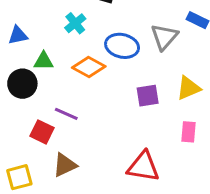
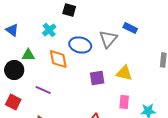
blue triangle: (18, 35) -> (12, 30), moved, turned 48
orange diamond: (89, 67) -> (58, 59), turned 50
yellow triangle: (188, 88) -> (124, 73), turned 36
red square: (42, 132) -> (13, 102), moved

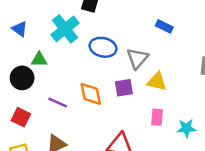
cyan cross: (49, 30) -> (65, 29), size x1.6
gray triangle: (108, 39) -> (137, 58), moved
orange diamond: (58, 59) -> (91, 94), moved

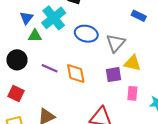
blue triangle: (20, 29) -> (26, 18), moved, turned 32
green triangle: (39, 60) -> (35, 36), moved
purple square: (124, 88) -> (114, 75), moved
purple line: (58, 102) -> (50, 68), moved

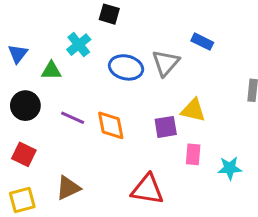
blue triangle: (26, 18) -> (18, 54), moved
cyan cross: (54, 18) -> (79, 45), size x0.7
gray triangle: (116, 43) -> (166, 63), moved

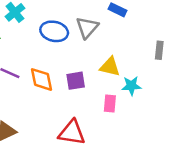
purple square: (166, 127) -> (76, 81), moved
cyan star: (230, 168) -> (131, 86), moved

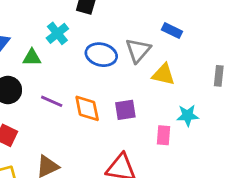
yellow triangle: (110, 67) -> (164, 74), moved

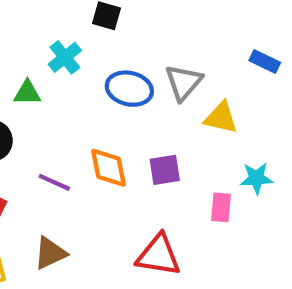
blue rectangle: (172, 31) -> (265, 62), moved
purple line: (52, 101) -> (54, 182), moved

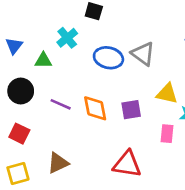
gray triangle: (184, 82) -> (143, 54), turned -35
yellow triangle: (221, 118) -> (167, 94), moved
purple line: (54, 182) -> (61, 104), moved

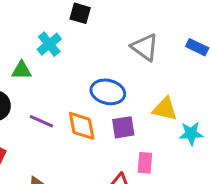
gray triangle: (143, 54) -> (145, 47), moved
blue ellipse: (108, 58) -> (108, 92), moved
pink rectangle: (167, 134) -> (145, 163), moved

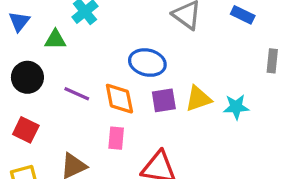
yellow triangle: (165, 109) -> (198, 99), moved, turned -32
pink rectangle: (145, 163) -> (116, 138), moved

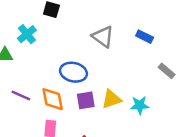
gray rectangle: (272, 61) -> (167, 71), turned -56

